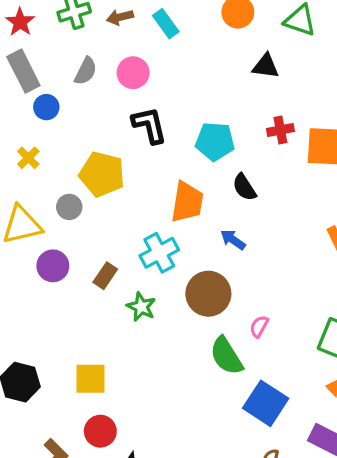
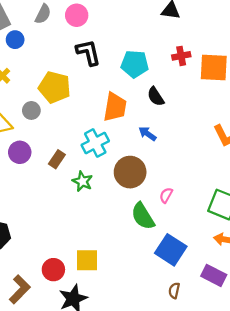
yellow square: (91, 379) -> (87, 260), moved

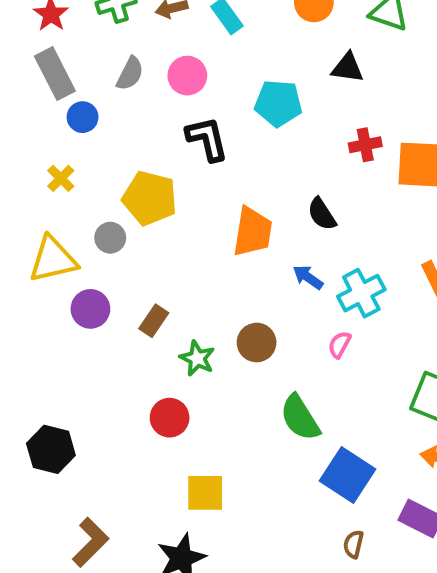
cyan pentagon: (135, 64) -> (278, 103), moved
cyan cross: (95, 143) -> (361, 293), moved
brown circle: (130, 172) -> (257, 343), moved, size x0.7
pink semicircle: (166, 195) -> (340, 344), moved
red circle: (53, 270) -> (170, 418), moved

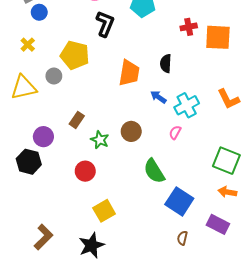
black L-shape: (207, 139) -> (105, 24), turned 35
black semicircle: (322, 214) -> (166, 63), turned 36
purple circle: (90, 309) -> (43, 137), moved
black hexagon: (51, 449) -> (29, 162), moved
yellow square: (205, 493) -> (104, 211), turned -30

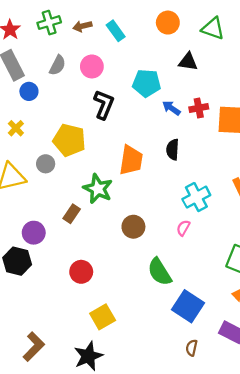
blue arrow: (158, 97) -> (171, 108), moved
green star: (100, 140) -> (98, 189), moved, size x1.4

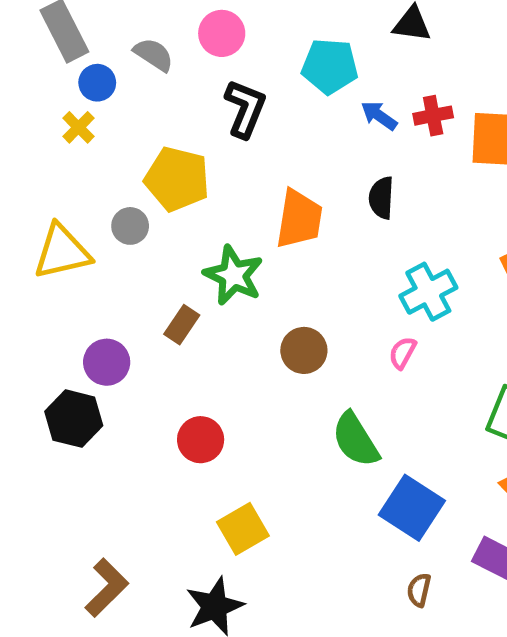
gray semicircle: (57, 65) -> (154, 55), moved, turned -84
yellow cross: (16, 128) -> (78, 127), moved

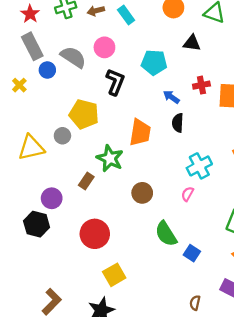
gray semicircle: (154, 55) -> (73, 57), size x1.4
blue arrow: (379, 116) -> (171, 97), moved
yellow cross: (78, 127) -> (19, 85), moved
red circle: (201, 440) -> (95, 234), size x1.4
blue square: (412, 508) -> (192, 253), moved, size x0.6

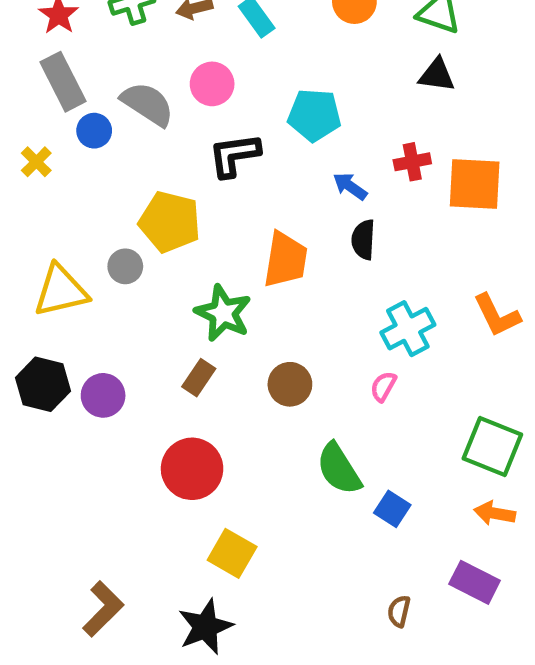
black triangle: (192, 43) -> (437, 75), moved
black L-shape: (115, 82) -> (234, 155), turned -120
brown rectangle: (86, 181) -> (199, 378), moved
black hexagon: (37, 224) -> (43, 384), moved
yellow square: (114, 275) -> (232, 553), turned -30

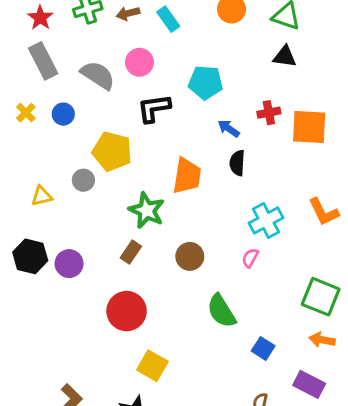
blue circle: (94, 131) -> (63, 114), moved
yellow triangle: (61, 291) -> (42, 196), size x0.6
blue square: (392, 509) -> (263, 348), moved

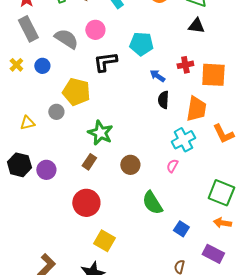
orange trapezoid: (187, 176) -> (196, 109), moved

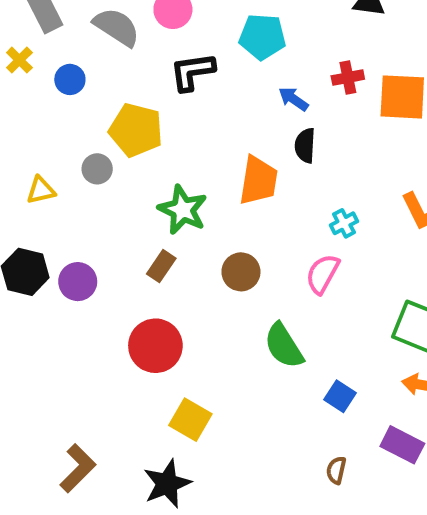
yellow cross: (16, 65) -> (19, 60), moved
orange trapezoid: (196, 109) -> (258, 181), moved
cyan cross: (183, 140) -> (344, 223), size x0.6
pink semicircle: (172, 166) -> (323, 274), size x1.5

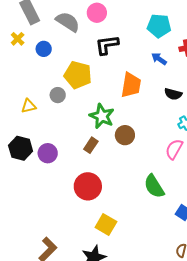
cyan pentagon: (262, 37) -> (159, 26), moved
black semicircle: (305, 146) -> (173, 94), moved, turned -78
orange trapezoid: (258, 181) -> (131, 85), moved
brown circle: (241, 272) -> (125, 135), moved

